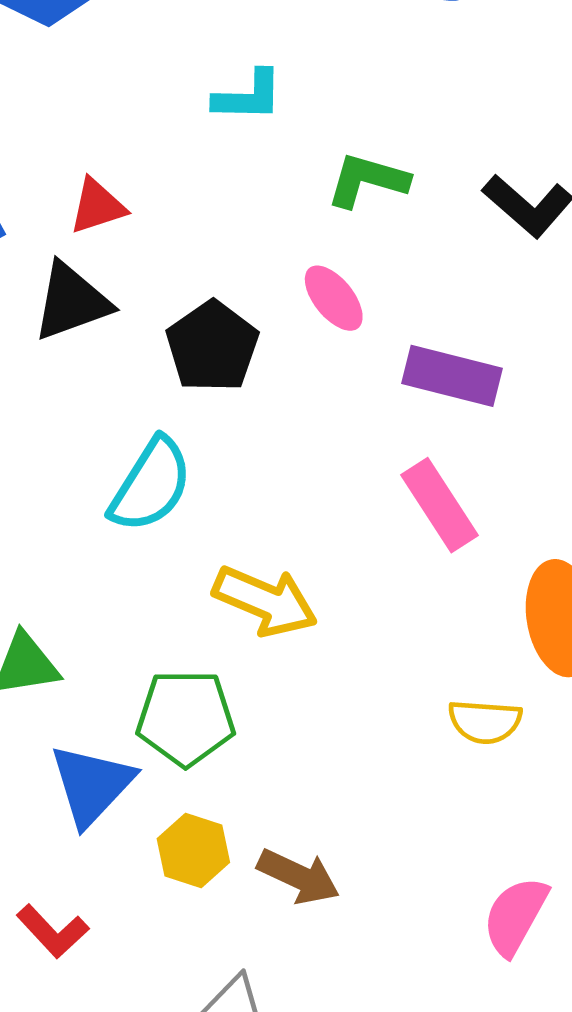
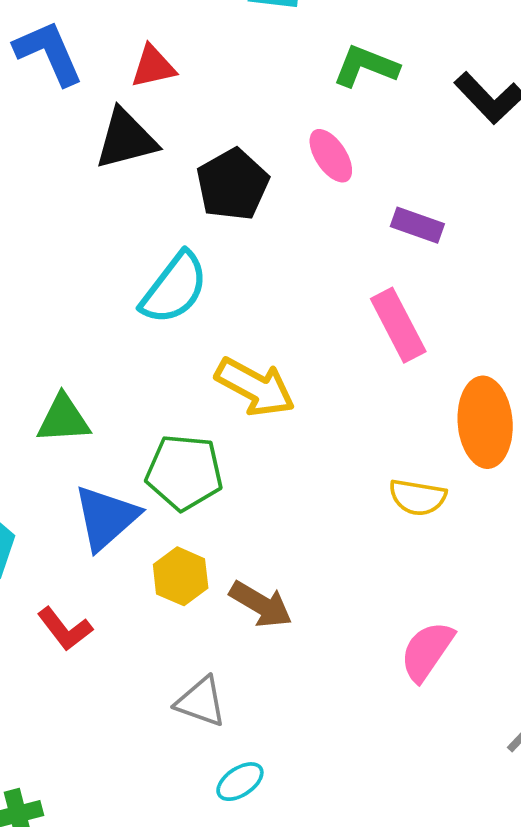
purple rectangle: (452, 376) -> (417, 225), size x0.7

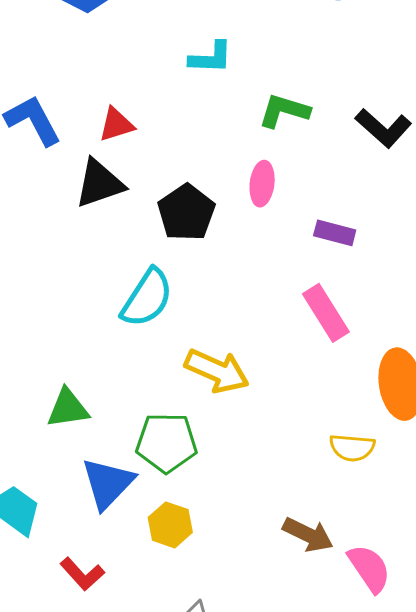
pink ellipse: (331, 156) -> (262, 184), turned 45
brown arrow: (261, 604) -> (308, 535), moved
pink semicircle: (427, 651) -> (369, 568), turned 116

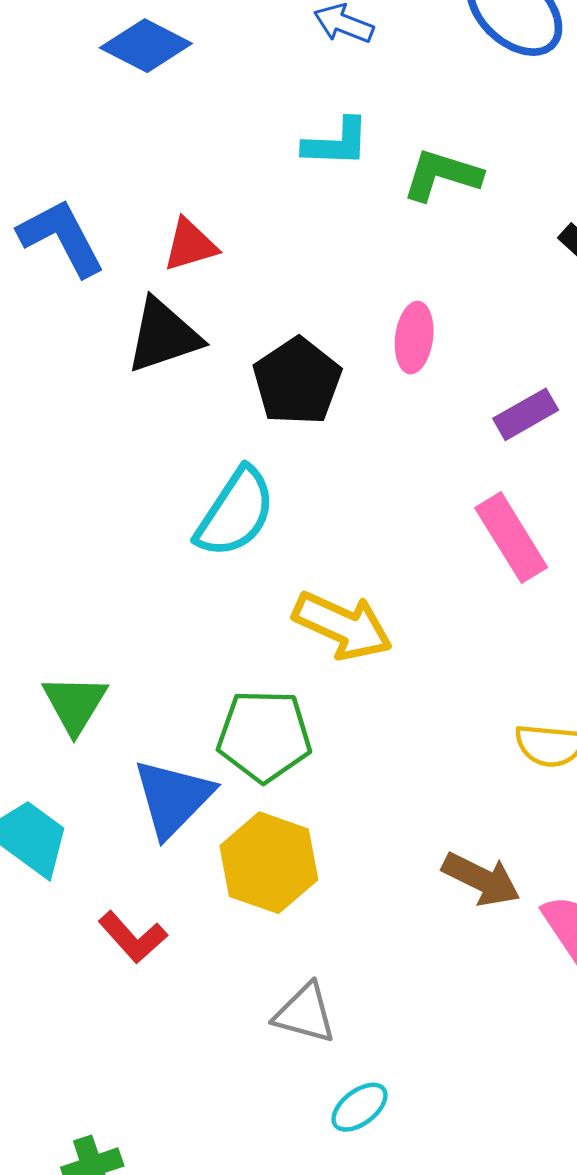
green L-shape: (284, 111) -> (442, 175), moved
purple rectangle: (335, 233) -> (526, 414), turned -45
green triangle: (68, 408) -> (75, 704), moved, turned -51
yellow hexagon: (170, 525) -> (269, 863), size x1.4

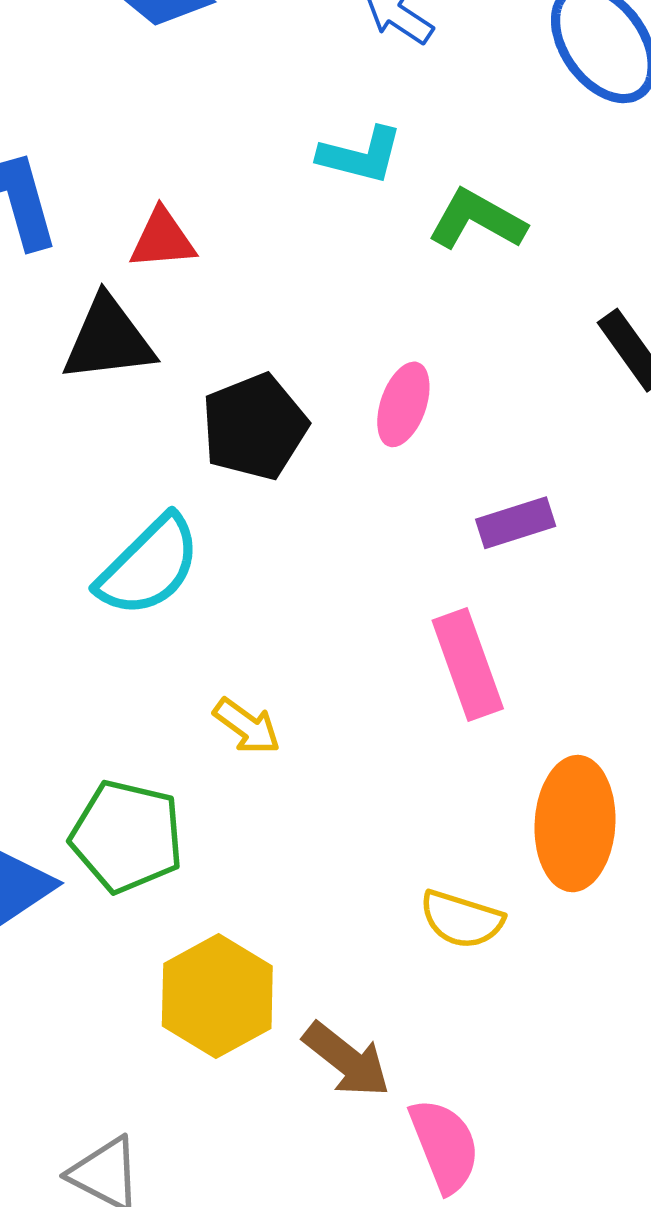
yellow arrow: (343, 626) -> (247, 726), size x0.6
yellow hexagon: (269, 863) -> (217, 996), moved

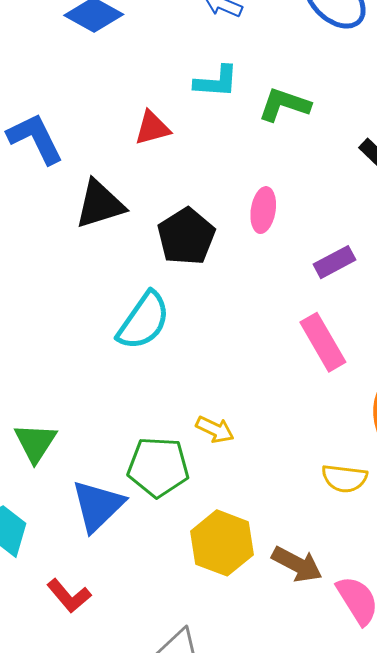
red triangle: (162, 239) -> (152, 128), moved
yellow arrow: (247, 726) -> (215, 430), moved

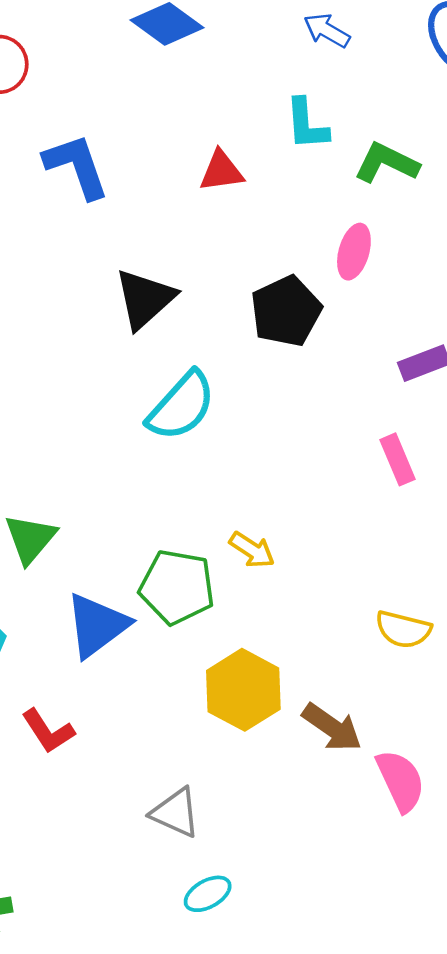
cyan L-shape: (216, 82) -> (307, 124), turned 75
black triangle: (100, 204) -> (145, 299), moved, turned -32
pink ellipse: (263, 210) -> (354, 252), moved
black pentagon: (186, 236) -> (286, 311), moved
pink rectangle: (323, 342) -> (397, 459), size x0.7

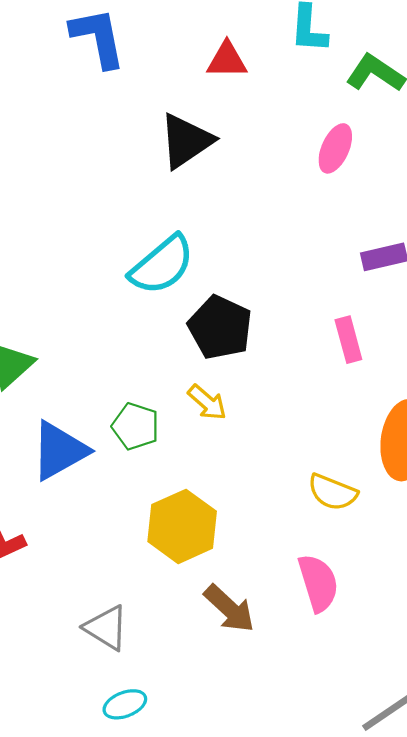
black triangle: (145, 299) -> (186, 141), moved
black pentagon: (286, 311) -> (220, 327), moved, turned -30
green pentagon: (177, 587) -> (136, 426), size x0.7
brown arrow: (332, 727) -> (229, 609), moved
pink semicircle: (401, 781) -> (318, 583), moved

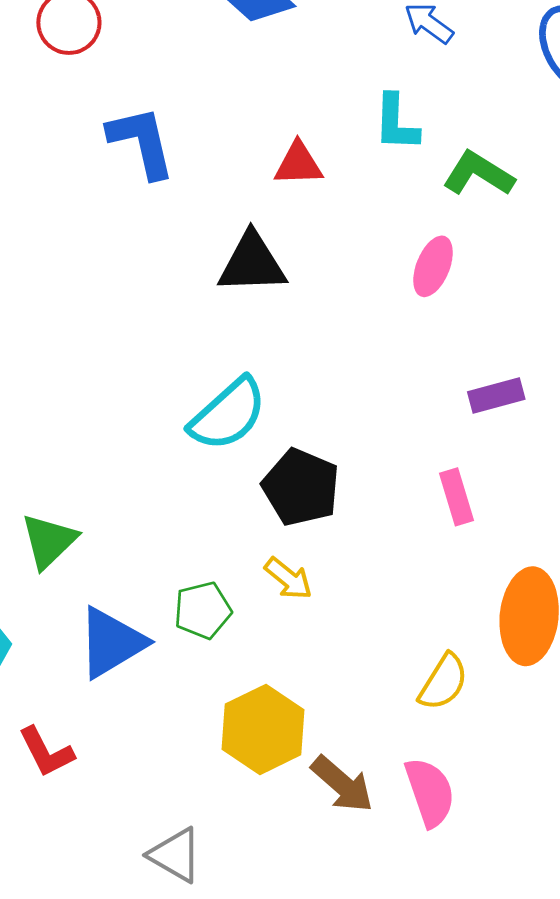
black triangle: (186, 141) -> (252, 263), turned 34
green pentagon: (136, 426) -> (203, 610), turned -30
yellow semicircle: (332, 492) -> (443, 682), turned -78
brown arrow: (229, 609) -> (342, 784), moved

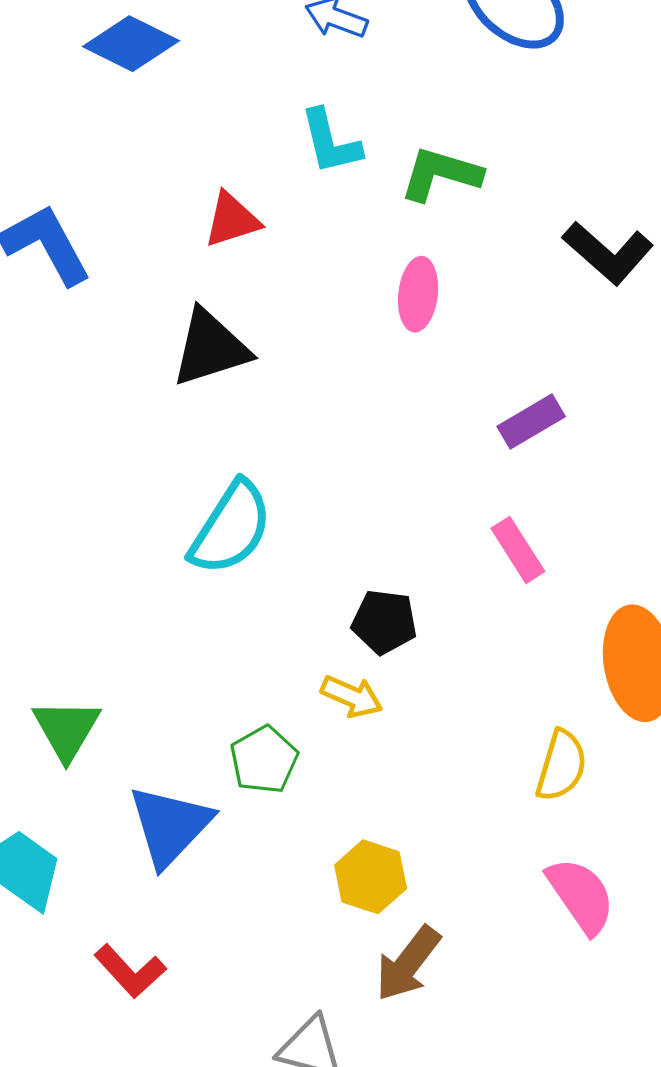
black pentagon: (301, 487) -> (384, 622), moved, size x0.7
yellow hexagon: (263, 729) -> (371, 877), size x0.7
brown arrow: (342, 784) -> (408, 964), moved, turned 102

